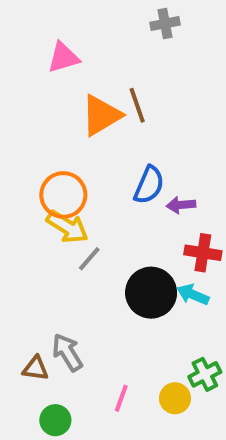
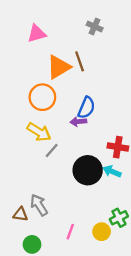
gray cross: (165, 24) -> (95, 26), moved, turned 35
orange circle: (63, 195) -> (42, 97), moved
purple arrow: (181, 205) -> (78, 122), moved

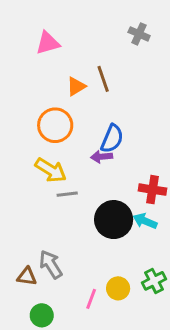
gray cross: (95, 26) -> (139, 34), moved
orange triangle: (59, 67) -> (76, 86), size x0.6
gray line: (52, 151) -> (67, 194), turned 42
yellow circle: (102, 232) -> (118, 288), moved

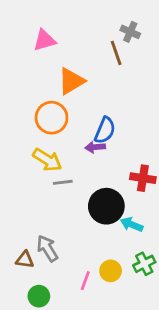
brown line: (103, 79) -> (116, 53), moved
orange triangle: (76, 86) -> (71, 81), size x1.5
cyan arrow: (145, 221) -> (132, 224), moved

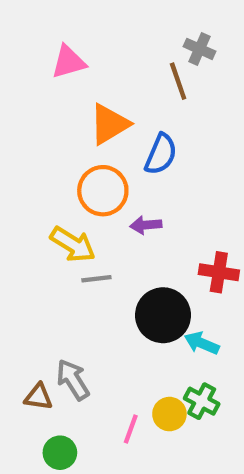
orange circle: (52, 118) -> (103, 191), moved
blue semicircle: (105, 130) -> (161, 154), moved
green cross: (144, 264) -> (202, 401), moved, turned -35

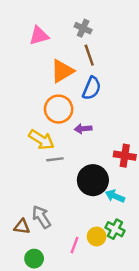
gray cross: (200, 49) -> (83, 28), moved
brown line: (178, 81) -> (89, 55), moved

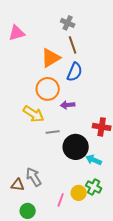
pink triangle: (39, 36) -> (17, 33), moved
gray line: (55, 159) -> (53, 132), moved

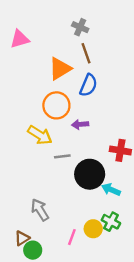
brown triangle: (18, 185) -> (22, 238), moved, turned -40

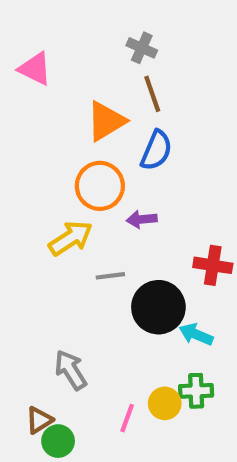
pink triangle: (20, 39) -> (35, 69), turned 42
yellow arrow: (40, 135) -> (71, 238), turned -65
green cross: (111, 222) -> (196, 391), turned -30

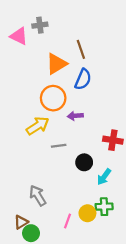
gray cross: (142, 48) -> (40, 25), moved, turned -32
black circle: (158, 307) -> (84, 162), size x0.6
cyan arrow: (196, 334) -> (104, 177), turned -77

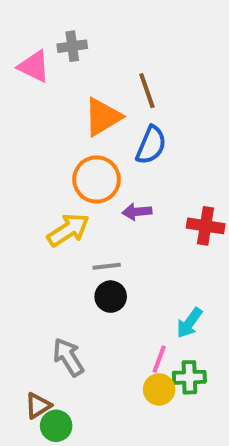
red cross: (113, 140) -> (206, 226), moved
black circle: (84, 162) -> (111, 297), moved
pink line: (68, 221) -> (159, 359), moved

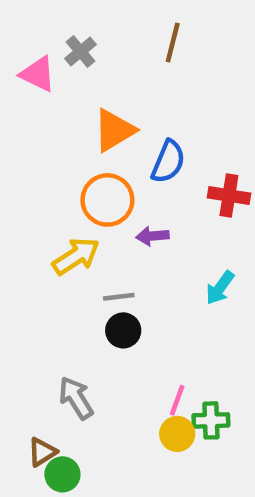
gray cross: (72, 46) -> (80, 52), turned -32
brown line: (147, 91) -> (173, 43), moved, turned 33
red cross: (206, 226) -> (229, 195), moved
cyan arrow: (189, 323) -> (220, 288), moved

